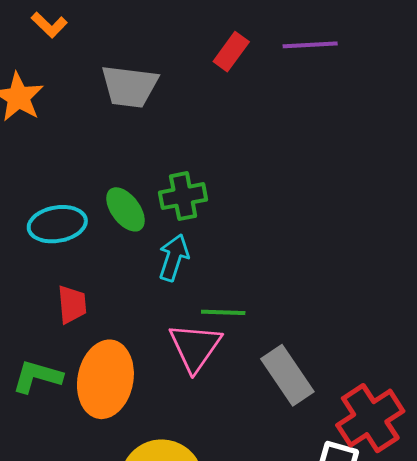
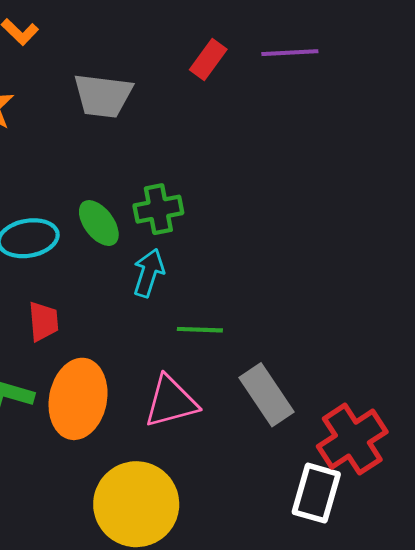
pink triangle: (195, 347) -> (171, 402), moved, turned 40

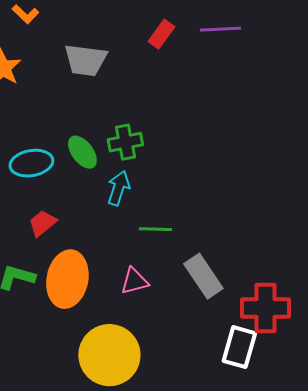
red trapezoid: (43, 321) -> (42, 223), turned -124
pink triangle: (171, 402) -> (134, 281), size x0.7
red cross: (352, 439) -> (265, 308), turned 33

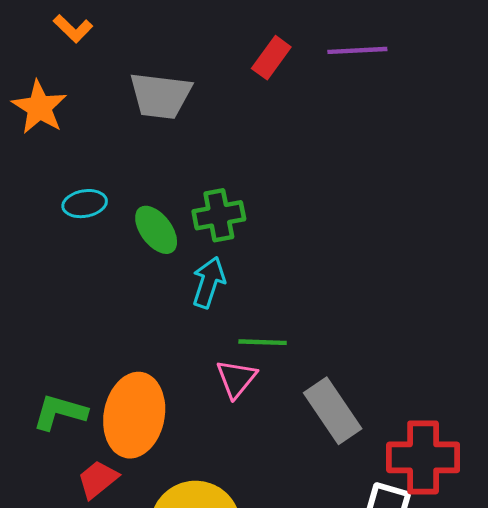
cyan ellipse: (31, 163) -> (85, 204), moved, size x0.7
red trapezoid: (42, 223) -> (98, 479), moved
pink triangle: (134, 281) -> (236, 379), moved, turned -36

